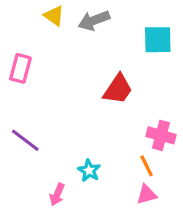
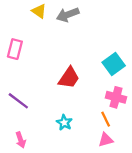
cyan square: (158, 40) -> (114, 64), moved, turned -35
red trapezoid: (118, 89) -> (69, 78), moved
pink arrow: (57, 194) -> (21, 140), moved, turned -42

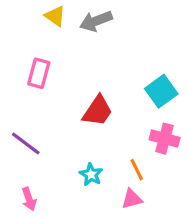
pink rectangle: (15, 49) -> (39, 73), moved
orange line: (106, 119) -> (137, 170), moved
pink triangle: (106, 140) -> (132, 199), moved

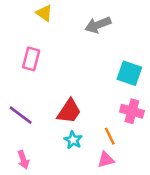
gray arrow: (96, 21) -> (98, 25), moved
cyan square: (161, 91) -> (129, 73), turned -35
red trapezoid: (98, 111) -> (69, 111), moved

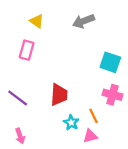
yellow triangle: (44, 13) -> (37, 21), moved
red trapezoid: (69, 111) -> (59, 95), turned -30
cyan star: (73, 140) -> (71, 123), moved

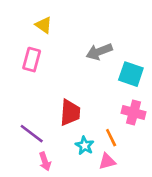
gray arrow: (84, 21) -> (99, 52), moved
purple line: (18, 98) -> (32, 134), moved
pink arrow: (20, 136) -> (45, 161), moved

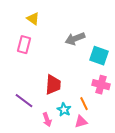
pink arrow: (45, 161) -> (47, 120), moved

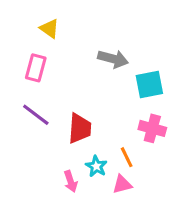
gray arrow: (75, 39) -> (113, 59), turned -144
cyan square: (99, 56) -> (149, 85), turned -30
purple line: (24, 101) -> (36, 115), moved

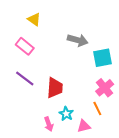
pink rectangle: (36, 68) -> (25, 46), turned -66
pink cross: (152, 128) -> (105, 88), turned 36
orange line: (127, 157) -> (97, 109), moved

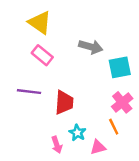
yellow triangle: (34, 19) -> (40, 23), size x1.5
pink rectangle: (25, 46) -> (42, 55), moved
purple line: (25, 78) -> (29, 92), turned -30

